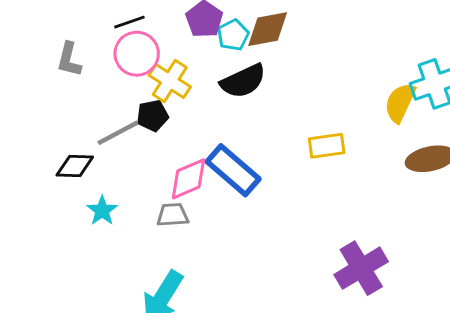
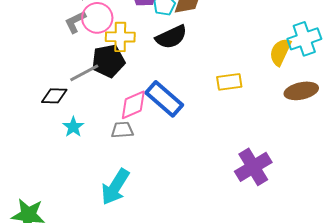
gray L-shape: (69, 59) -> (75, 22), moved, turned 50
yellow cross: (170, 81) -> (120, 37), turned -32
black pentagon: (152, 116) -> (108, 61), size x1.5

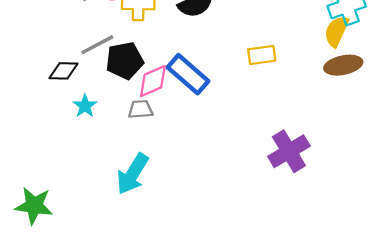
yellow semicircle: (280, 52) -> (336, 31), moved
black pentagon: (108, 61) -> (125, 61), moved

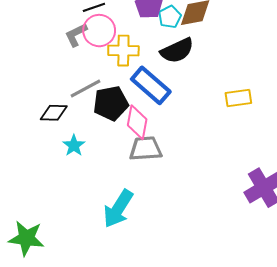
blue rectangle: (188, 74) -> (151, 85), moved
pink diamond: (153, 81) -> (137, 122), turned -56
gray trapezoid: (140, 109) -> (146, 149), moved, size x1.4

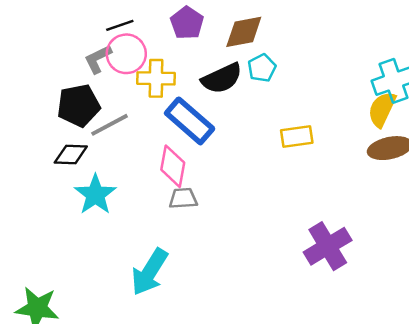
cyan pentagon: (170, 17) -> (262, 68), moved
black pentagon: (111, 103) -> (79, 105), moved
cyan star: (74, 145) -> (95, 195), size x1.5
gray trapezoid: (146, 149) -> (183, 198), size x0.7

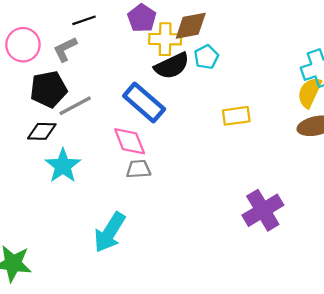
pink circle: (126, 54) -> (23, 45), moved
yellow cross: (156, 78) -> (165, 39), moved
pink diamond: (173, 166) -> (130, 141), turned -32

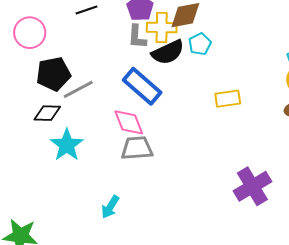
gray L-shape: (65, 49) -> (137, 37), moved, turned -60
gray trapezoid: (138, 169) -> (137, 148), size x1.4
cyan arrow: (110, 232) -> (110, 207), size x0.6

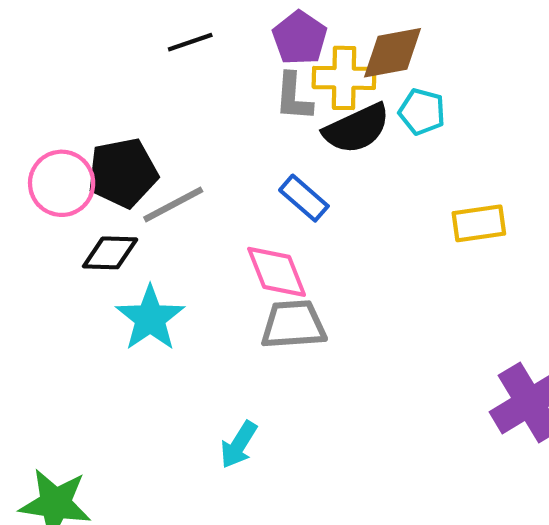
pink circle: (30, 33) -> (62, 183), moved
cyan pentagon: (200, 44) -> (422, 112), turned -30
blue rectangle: (142, 86) -> (304, 198), size x0.6

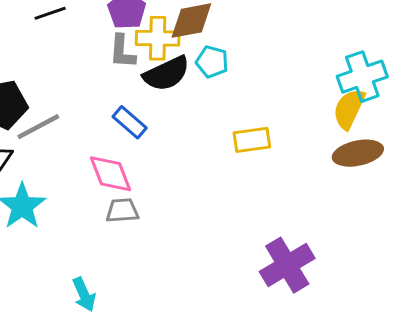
gray trapezoid: (293, 325) -> (122, 211), size x0.7
cyan arrow: (239, 445) -> (84, 294), turned -56

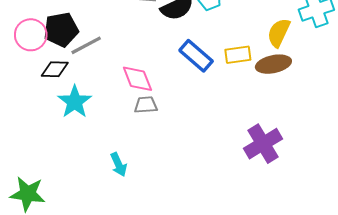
yellow semicircle: (349, 109) -> (279, 33), moved
blue rectangle: (130, 122) -> (196, 56), moved, size x1.4
brown ellipse: (358, 153) -> (273, 64), moved

